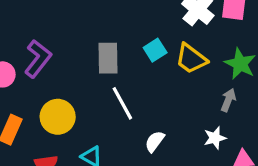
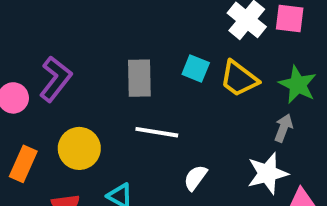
cyan square: (155, 50) -> (196, 68), turned -35
white line: (122, 103) -> (157, 132), turned -52
white star: (215, 138) -> (267, 173), size x1.5

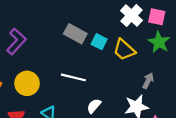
gray rectangle: (139, 78) -> (75, 34), moved, turned -65
green star: (298, 85) -> (159, 42), moved

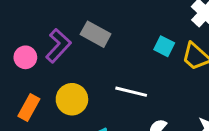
gray rectangle: (75, 34) -> (96, 34), moved

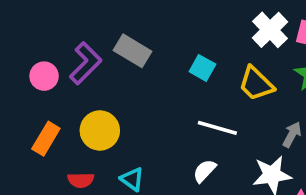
cyan square: (164, 46) -> (202, 68), moved
white line: (131, 92) -> (217, 128), moved

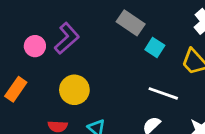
gray rectangle: (132, 51) -> (131, 23), moved
orange rectangle: (46, 139) -> (16, 89), moved

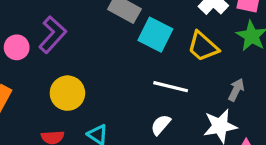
cyan square: (155, 47) -> (155, 35), size x1.5

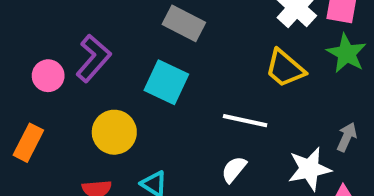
cyan square: (155, 35) -> (166, 82), moved
gray arrow: (236, 90) -> (347, 137), moved

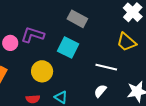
purple L-shape: (93, 58) -> (33, 35), turned -115

